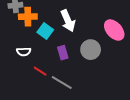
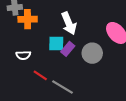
cyan square: (45, 31) -> (56, 44), moved, turned -35
purple rectangle: (63, 53) -> (68, 49), moved, turned 56

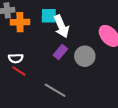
cyan square: (56, 44) -> (49, 16), moved
red line: (40, 75) -> (19, 71), moved

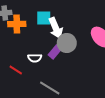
gray circle: (85, 56) -> (67, 43), moved
white semicircle: (16, 58) -> (35, 58), moved

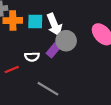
cyan square: (44, 18) -> (35, 21), moved
red line: (16, 70) -> (12, 69), turned -56

